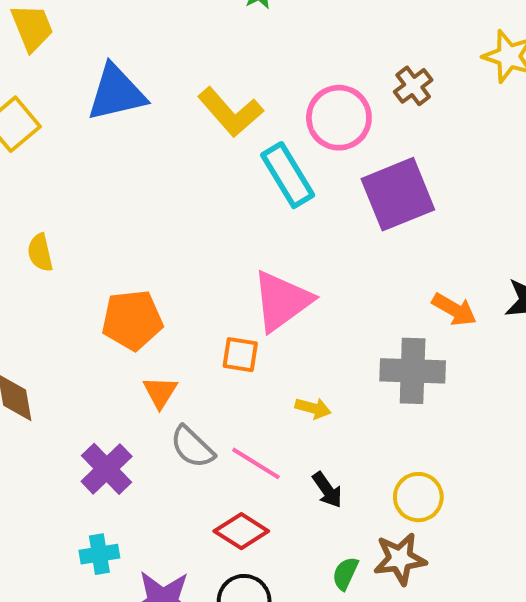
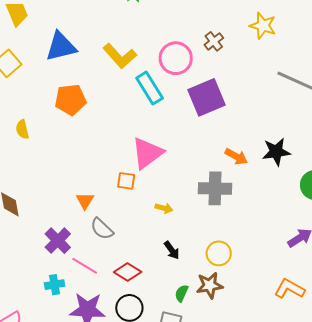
orange pentagon: (132, 320) -> (71, 100), moved
pink line: (256, 463) -> (85, 266), moved

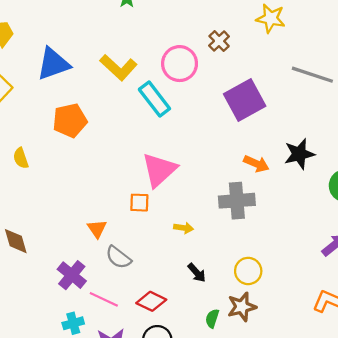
purple square: (207, 97) -> (245, 100), moved

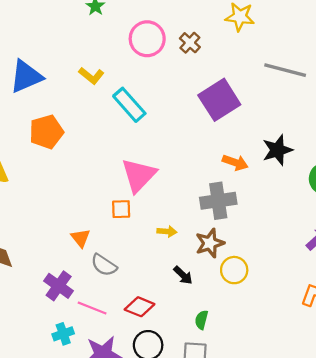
pink circle: (180, 64) -> (147, 39), moved
yellow L-shape: (118, 67) -> (91, 76), size x0.7
brown star: (242, 307) -> (210, 243), moved

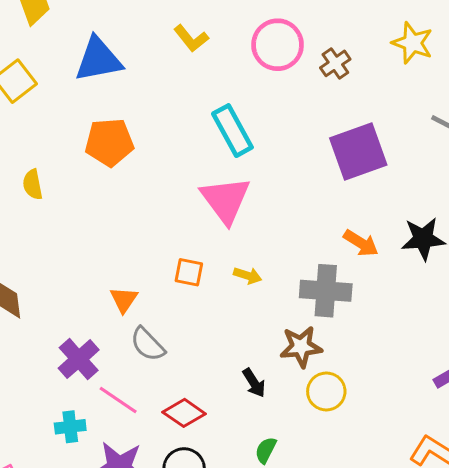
yellow L-shape: (91, 76) -> (191, 38), moved
pink triangle: (139, 175) -> (225, 200), moved, turned -33
yellow arrow: (167, 231) -> (248, 276), moved

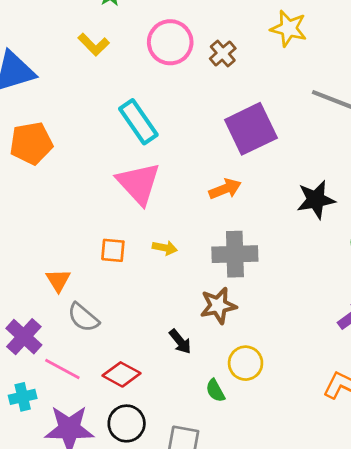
orange arrow: (361, 243) -> (225, 189), moved, turned -48
yellow circle: (326, 391) -> (246, 363), moved
green semicircle: (266, 450) -> (215, 391), moved, turned -50

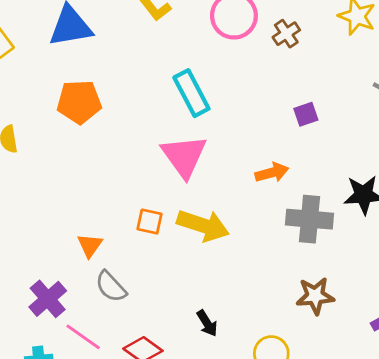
purple square: (251, 129) -> (306, 114), size x0.5
yellow arrow: (165, 248) -> (203, 225), size x2.0
gray cross: (235, 254) -> (309, 219), moved
brown star: (218, 306) -> (315, 296), moved

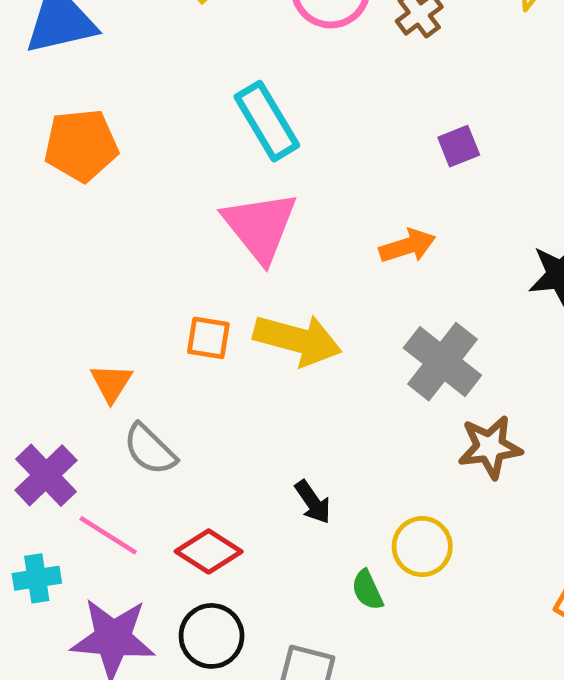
gray cross: (309, 219) -> (442, 362), moved, turned 36

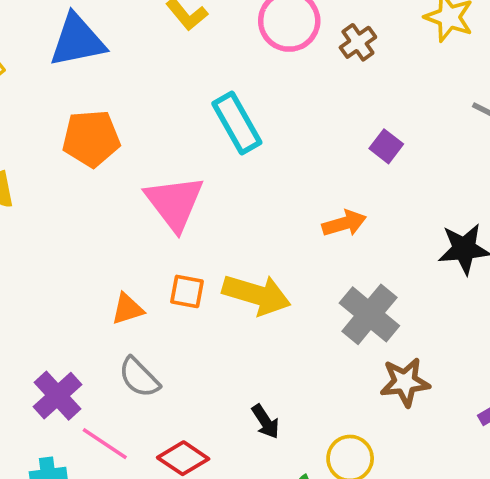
purple square: (459, 146) -> (386, 146), turned -32
pink triangle: (260, 226) -> (175, 203), moved
orange triangle: (111, 383) -> (127, 309), moved, turned 39

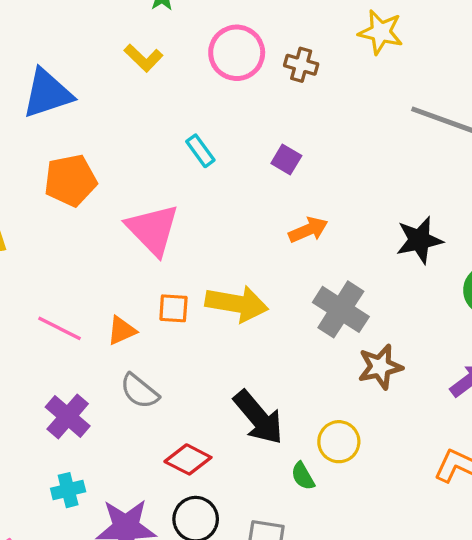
brown cross: (358, 42) -> (301, 65), turned -32
cyan rectangle: (237, 123) -> (200, 151), size x0.6
purple square: (386, 146) -> (286, 160), moved
black arrow: (265, 422) -> (258, 417), size x1.8
pink line: (105, 444) -> (60, 328), moved

